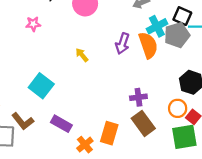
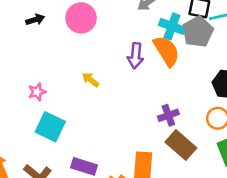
pink star: (33, 24) -> (37, 92), moved
cyan cross: (157, 26) -> (172, 26), turned -30

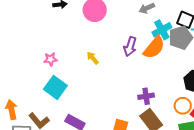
cyan cross: (172, 26) -> (162, 30), turned 30
orange semicircle: (167, 51) -> (154, 48), turned 60

